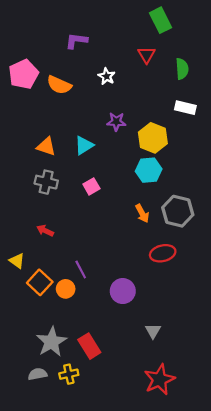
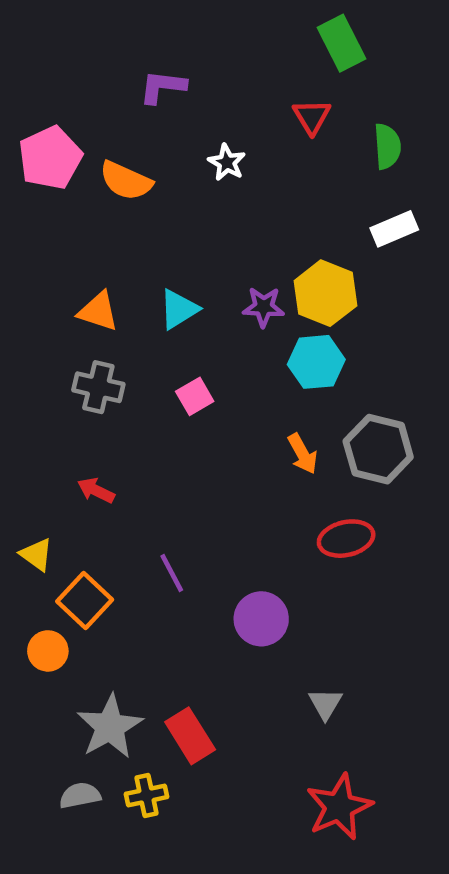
white rectangle: (185, 108) -> (394, 229), turned -36
purple star: (116, 122) -> (263, 307), moved
orange circle: (66, 289) -> (48, 651), moved

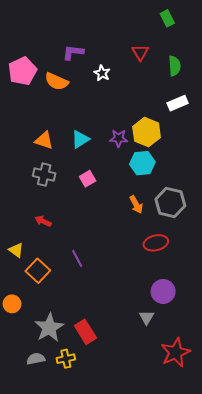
green rectangle: (341, 43) -> (167, 18), moved, size x0.7
purple L-shape: (163, 87) -> (73, 52), moved
purple circle: (261, 619) -> (163, 291), moved
orange circle: (48, 651) -> (12, 304), moved
red star: (339, 807) -> (176, 353), moved

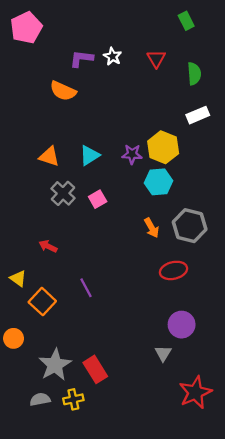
pink pentagon: (22, 71) -> (26, 28), moved
white star: (102, 73) -> (112, 56), moved
gray cross: (44, 175) -> (63, 193), moved, turned 30

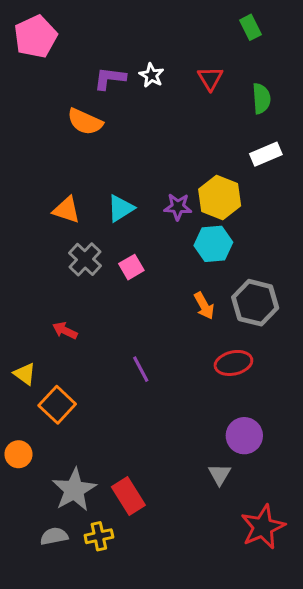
purple line: (86, 288) -> (141, 369), moved

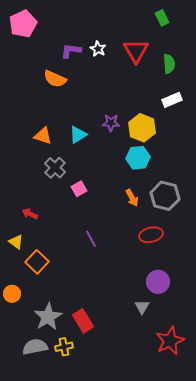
red triangle: (210, 78) -> (136, 51), size x1.5
purple star: (178, 207) -> (111, 123), moved
pink square: (131, 267) -> (79, 189), moved
red arrow: (65, 331) -> (30, 214), moved
gray semicircle: (54, 536) -> (35, 347), size x1.4

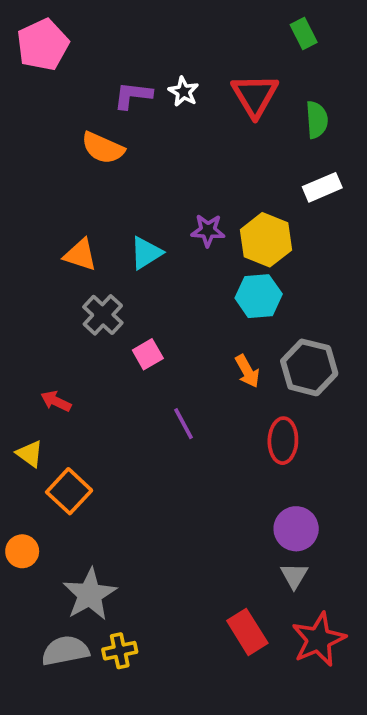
red ellipse: (151, 235) -> (283, 441), turned -75
purple line: (91, 239) -> (184, 424), moved
gray triangle: (142, 307) -> (294, 576), moved
red rectangle: (83, 321) -> (247, 632), moved

